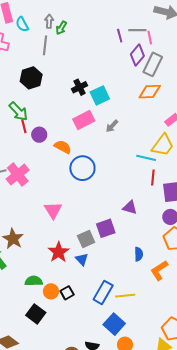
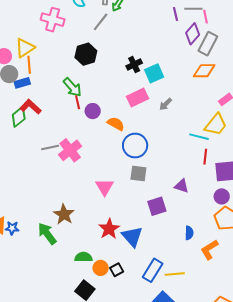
gray line: (45, 45) -> (101, 22), turned 30
gray square: (86, 239) -> (138, 173), moved, turned 30
blue triangle: (82, 259) -> (132, 237), size x1.6

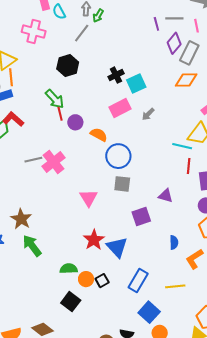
pink line: (205, 17) -> (197, 26), moved
brown star: (64, 214) -> (21, 219), moved
yellow line: (175, 274) -> (175, 286), moved

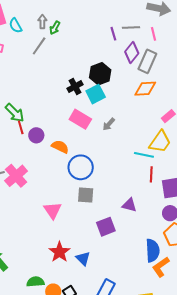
black hexagon: (68, 66) -> (100, 74), moved
pink rectangle: (120, 108) -> (80, 119), turned 60
blue semicircle: (174, 242) -> (153, 250), moved, size x1.6
blue triangle: (117, 247) -> (83, 258), size x0.7

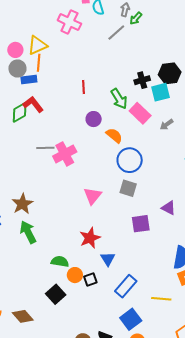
green arrow: (15, 113) -> (119, 99), moved
red line: (21, 127) -> (83, 87), moved
blue triangle: (83, 258) -> (108, 259), moved

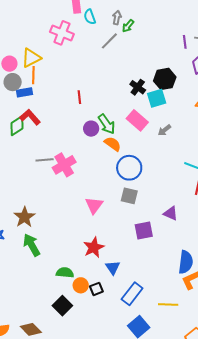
black cross: (142, 80) -> (138, 87), turned -35
green arrow: (119, 99) -> (107, 124), moved

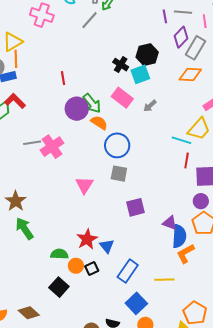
purple circle: (91, 129) -> (77, 109), size x1.5
purple triangle: (171, 213) -> (170, 223), moved
red star: (94, 247) -> (87, 239), moved

